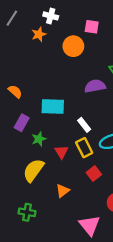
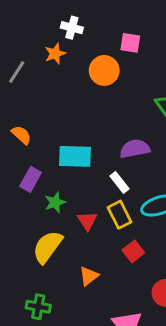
gray line: (12, 18) -> (17, 72), moved
purple semicircle: (95, 86) -> (135, 149), moved

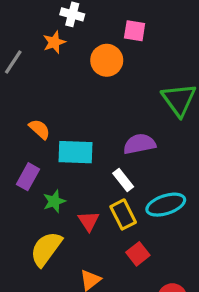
orange semicircle: (21, 135) -> (39, 129), moved

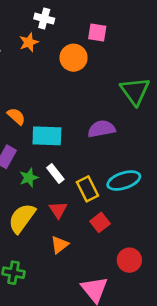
white rectangle: (123, 180) -> (55, 174), moved
red triangle: (89, 221) -> (58, 210), moved

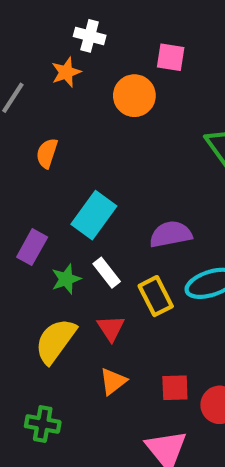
orange semicircle: (16, 116) -> (47, 153), moved, turned -114
purple semicircle: (101, 129) -> (171, 234), moved
cyan rectangle: (47, 136) -> (94, 215), turned -56
red square: (100, 222) -> (175, 388), moved, turned 36

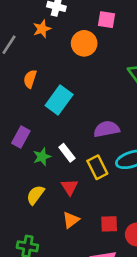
cyan rectangle: (94, 215) -> (59, 100), moved
yellow semicircle: (55, 341) -> (35, 195), size x0.7

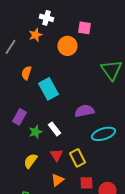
cyan rectangle: (59, 100) -> (48, 89), turned -65
yellow rectangle: (97, 167) -> (77, 158), moved

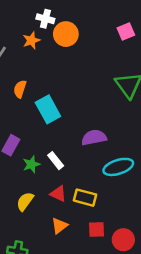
pink square: (84, 28) -> (126, 31), moved, turned -32
orange circle: (67, 46) -> (66, 34), moved
red triangle: (56, 155) -> (58, 194), turned -32
yellow rectangle: (77, 158) -> (85, 198), turned -48

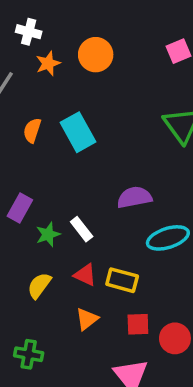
white cross: (45, 19) -> (29, 32), moved
cyan rectangle: (48, 109) -> (78, 132), moved

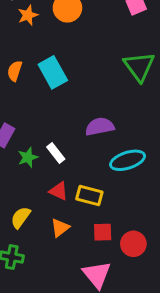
yellow semicircle: (39, 286) -> (21, 217), moved

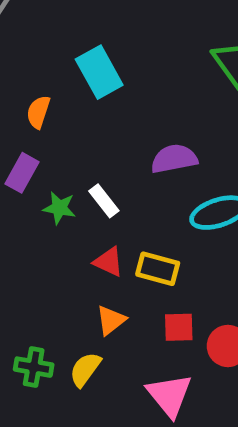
orange semicircle: (15, 71) -> (38, 112), moved
green star: (28, 157) -> (59, 208), turned 30
yellow semicircle: (21, 217) -> (85, 369), moved

